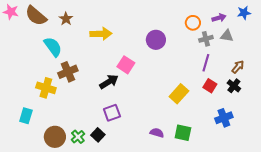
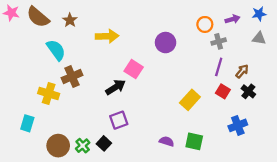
gray triangle: (227, 36) -> (259, 38), moved
brown arrow: (238, 67) -> (242, 71), moved

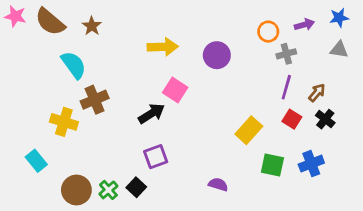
yellow arrow: (107, 36) -> (163, 47), moved
cyan rectangle: (27, 123) -> (36, 161), turned -56
green square: (194, 141) -> (272, 165), moved

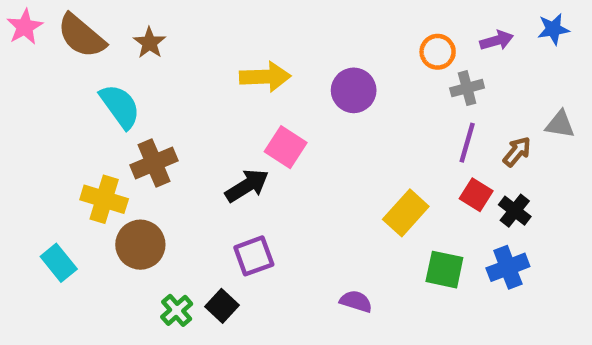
pink star: (15, 16) -> (25, 27), turned 30
gray triangle: (339, 50) -> (560, 124), moved
black cross: (325, 119) -> (515, 211), moved
brown circle: (76, 190) -> (140, 245), moved

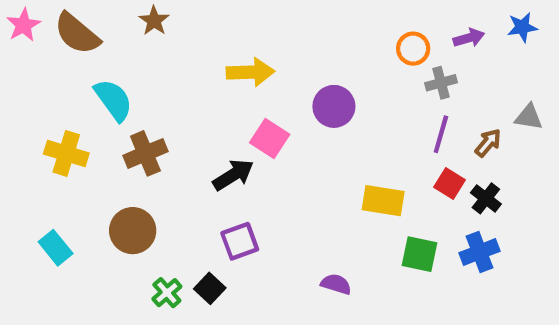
brown star: (149, 43) -> (154, 21), moved
purple circle: (354, 90) -> (334, 106), moved
yellow cross: (104, 199) -> (66, 153), moved
yellow rectangle: (406, 213) -> (383, 201), turned 57

